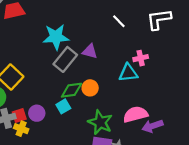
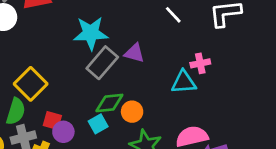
orange circle: (90, 88) -> (132, 112), moved
red square: (19, 116) -> (52, 120), moved, turned 32

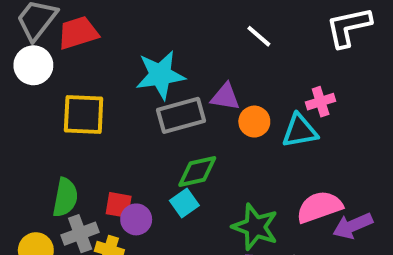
white line: (173, 15) -> (259, 36), moved
gray rectangle: (102, 63) -> (181, 115), turned 40
yellow square: (31, 84) -> (84, 114), moved, turned -36
orange circle: (132, 112) -> (254, 122), moved

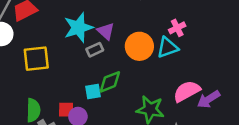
purple triangle: (225, 97) -> (106, 31), moved, turned 42
gray rectangle: (181, 115) -> (95, 50), size x0.6
orange circle: (254, 122) -> (139, 46), size x1.5
cyan square: (184, 203) -> (93, 91), moved, turned 35

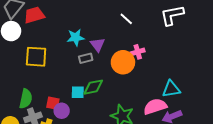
cyan star: (78, 28) -> (76, 37), size x0.7
pink cross: (177, 28) -> (138, 52), moved
cyan triangle: (168, 47) -> (171, 89), moved

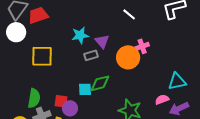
pink semicircle: (155, 107) -> (162, 99), size x0.6

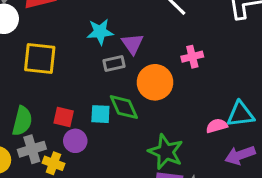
orange circle: (128, 57) -> (155, 82), moved
green diamond: (100, 83) -> (124, 107), turned 75
pink semicircle: (162, 99) -> (217, 126), moved
red square: (61, 101) -> (64, 117), moved

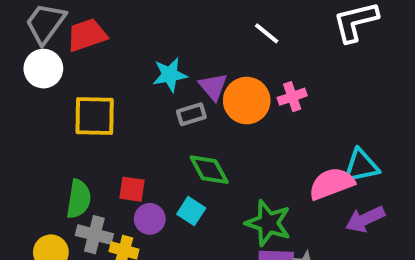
orange circle: (155, 82) -> (247, 101), moved
cyan square: (100, 114) -> (191, 211), moved, turned 35
pink semicircle: (217, 126) -> (332, 184), size x1.6
gray cross: (32, 149) -> (94, 235), turned 36

